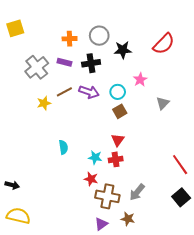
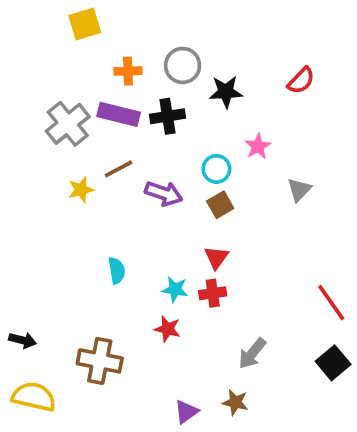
yellow square: (15, 28) -> (85, 24), moved
red semicircle: (164, 44) -> (301, 80), size x0.7
purple rectangle: (64, 62) -> (119, 114), size x1.5
purple arrow: (89, 92) -> (164, 193), moved
brown cross: (107, 196) -> (100, 361), moved

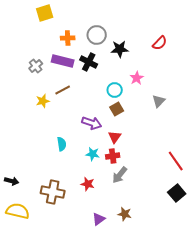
black cross: (167, 116) -> (89, 62), turned 36
gray cross: (68, 124) -> (36, 66), size x0.6
purple arrow: (164, 193) -> (92, 123), moved
red star: (167, 329) -> (88, 184), moved
gray arrow: (252, 353) -> (120, 175), moved

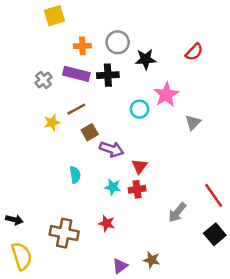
black cross: (89, 62) -> (108, 75), turned -30
pink star: (137, 78) -> (166, 95), size x1.5
brown square: (117, 109) -> (90, 132), moved
gray arrow: (120, 175) -> (177, 212), moved
yellow semicircle: (18, 211) -> (22, 256), turned 60

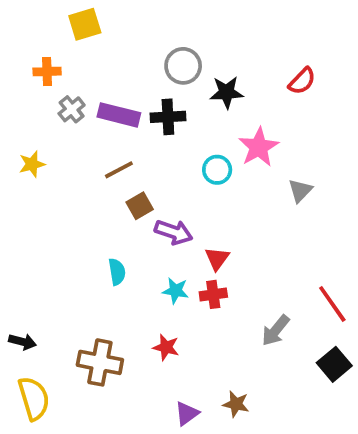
orange cross: (82, 46) -> (47, 72), moved
gray cross: (43, 80) -> (72, 109), moved
yellow star: (52, 122) -> (32, 164), moved

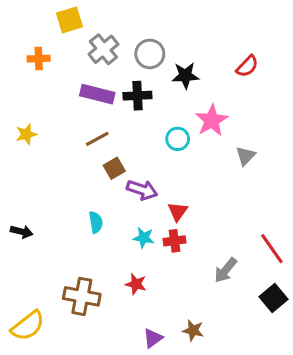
gray cross: (72, 109) -> (103, 49), moved, size x1.4
black arrow: (22, 342) -> (22, 232), moved
yellow semicircle: (34, 398) -> (28, 326), turned 69

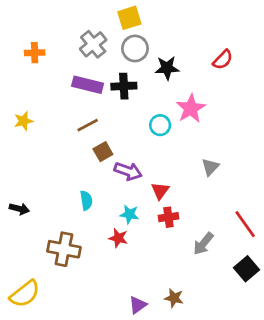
yellow square: (69, 20) -> (129, 18), moved
gray triangle: (246, 156) -> (210, 167), moved
red cross: (175, 241) -> (168, 217), moved
red star: (136, 284) -> (118, 238), moved
brown cross: (82, 296) -> (64, 249), moved

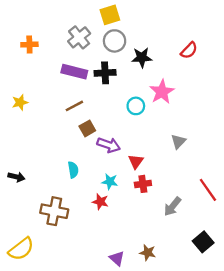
black square: (247, 269) -> (203, 242), moved
purple triangle: (138, 305) -> (117, 258), turned -42

